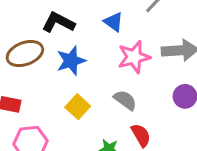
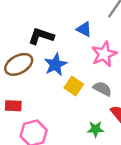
yellow square: (78, 107) -> (74, 86), moved

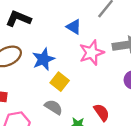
black L-shape: (41, 36) -> (18, 19), moved
gray semicircle: (102, 89) -> (54, 107), moved

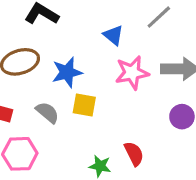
yellow square: (60, 82) -> (84, 105), turned -36
gray semicircle: (54, 107) -> (47, 113), moved

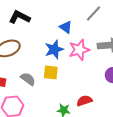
blue star: (67, 72) -> (54, 49), moved
red semicircle: (134, 154) -> (84, 101), turned -77

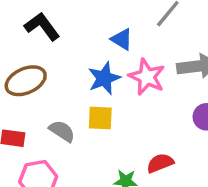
black L-shape: (19, 17) -> (42, 26), turned 30
pink star: (79, 50) -> (147, 77), turned -30

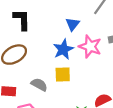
black L-shape: (42, 26) -> (22, 20), turned 40
blue triangle: (122, 39) -> (73, 24), turned 40

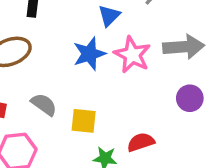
yellow square: (63, 75) -> (84, 121), moved

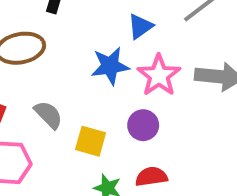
purple circle: (190, 98) -> (143, 125), moved

